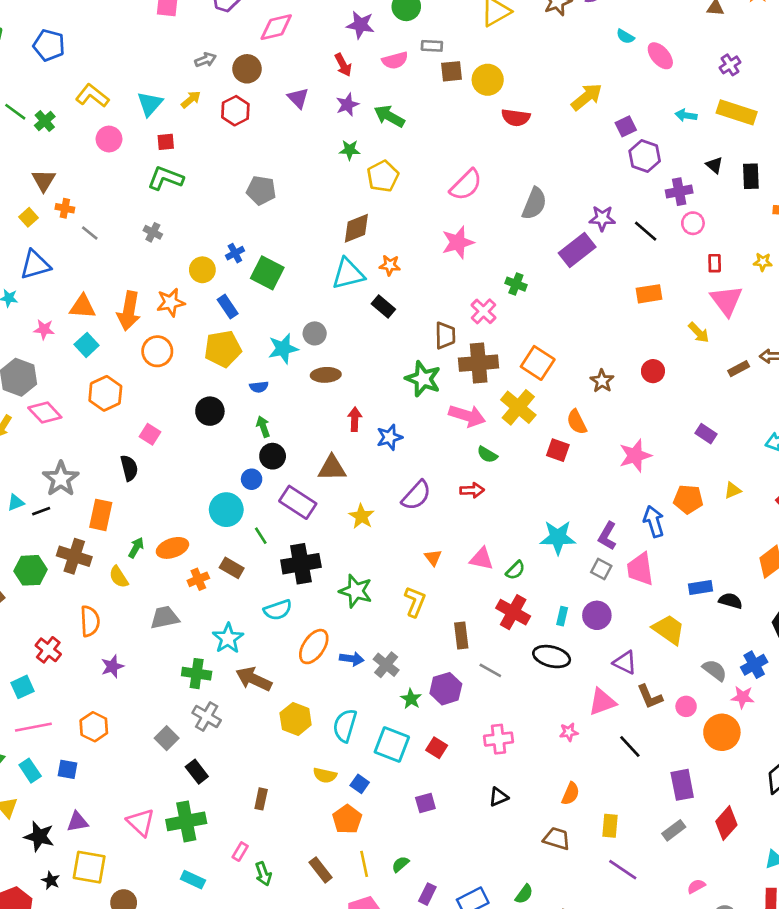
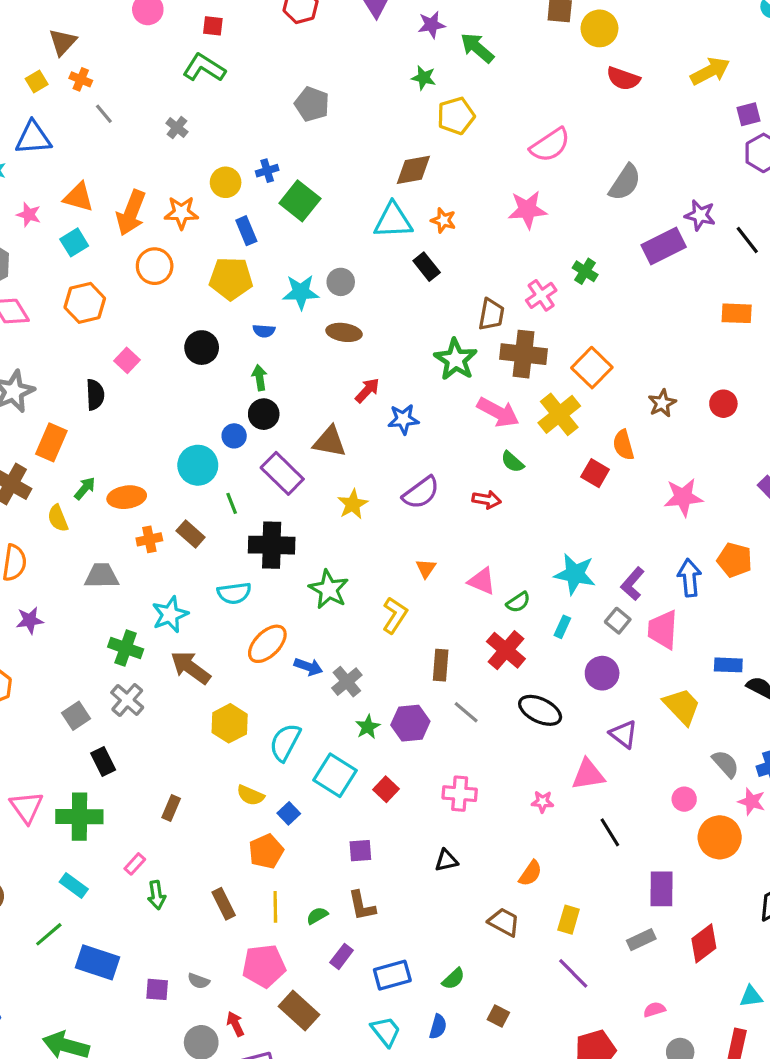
red arrow: (355, 419) -> (367, 390), turned 30
cyan rectangle: (562, 616) -> (562, 627), moved
brown L-shape: (650, 697) -> (362, 906), moved

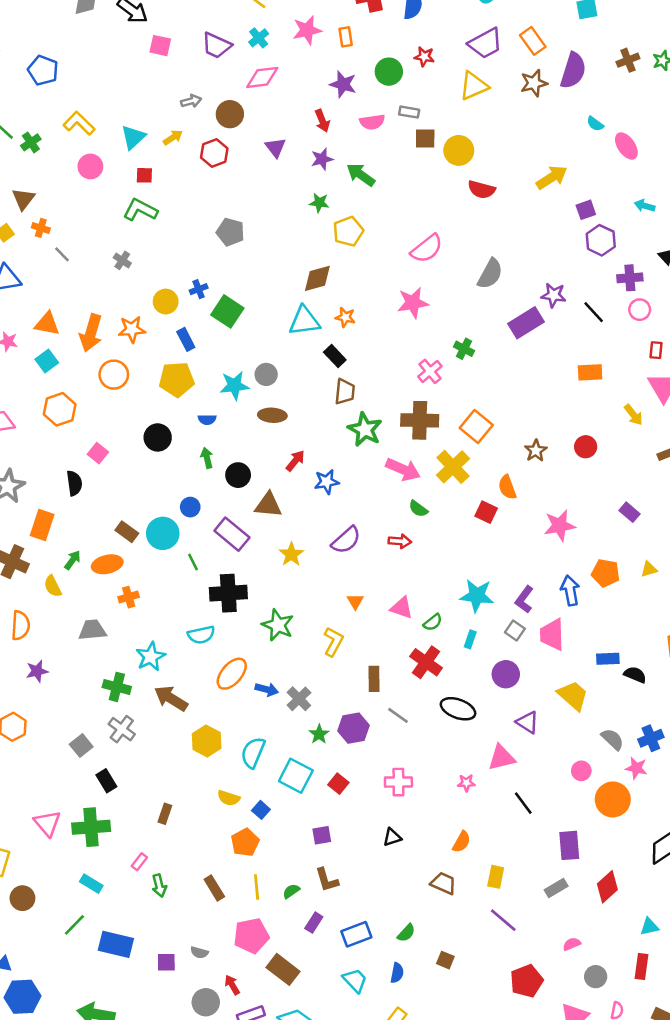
brown trapezoid: (491, 314) -> (345, 392), moved
black circle: (264, 414) -> (238, 475), moved
brown rectangle: (191, 534) -> (127, 532), moved

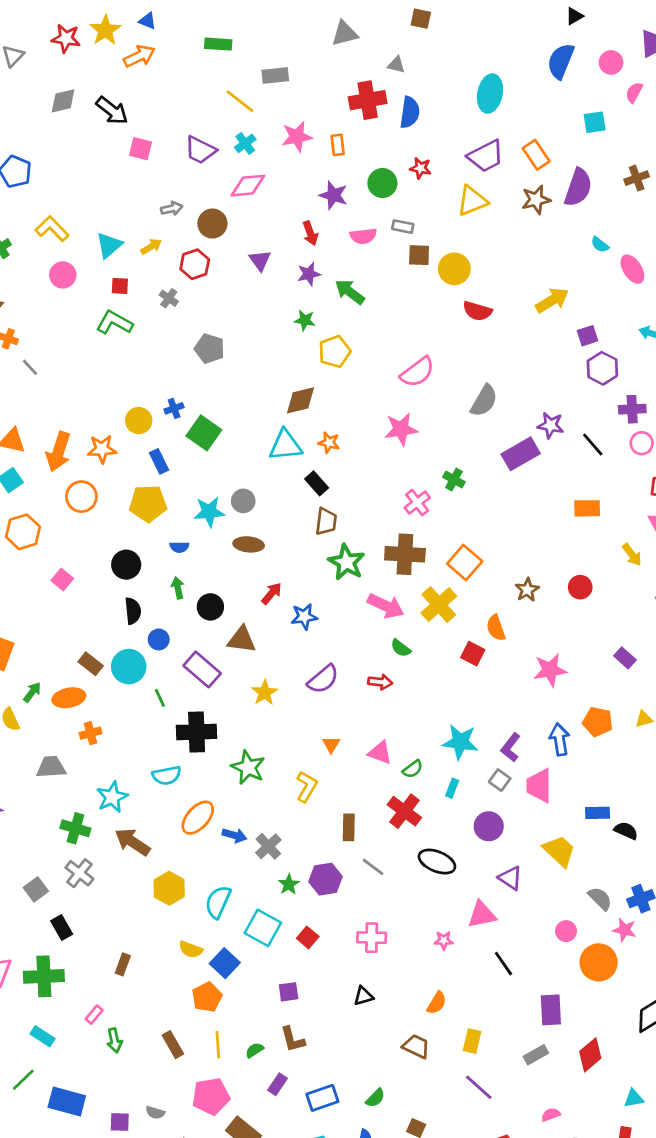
gray cross: (122, 260) -> (169, 298), moved
black semicircle: (74, 483) -> (133, 611), moved
blue square: (261, 810) -> (225, 963), size x1.5

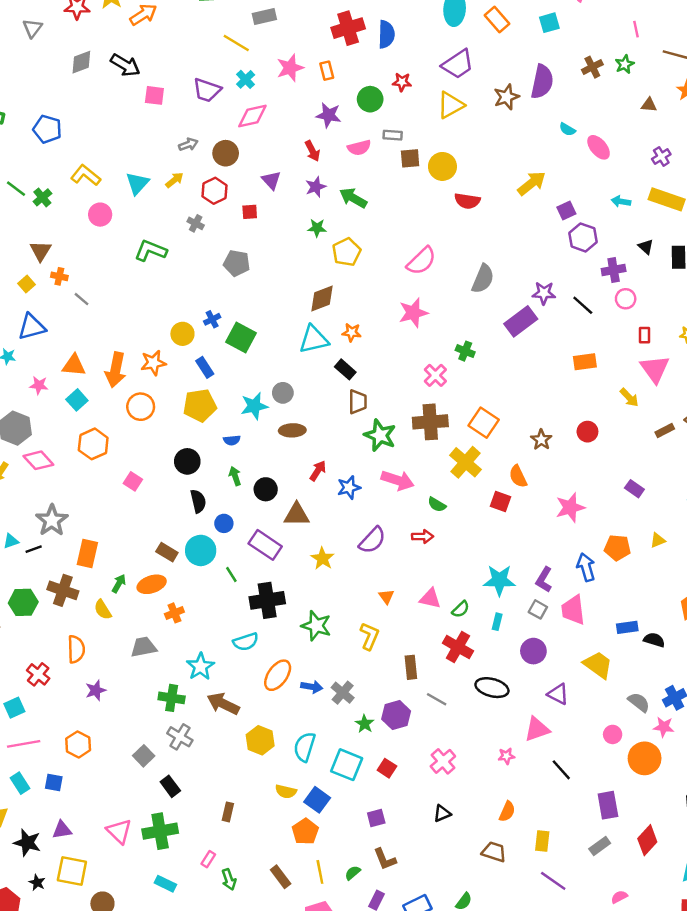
orange rectangle: (536, 155) -> (497, 20), moved
red square: (120, 286) -> (250, 212), moved
pink arrow: (386, 606) -> (398, 480), moved
pink cross: (372, 938) -> (443, 761), turned -35

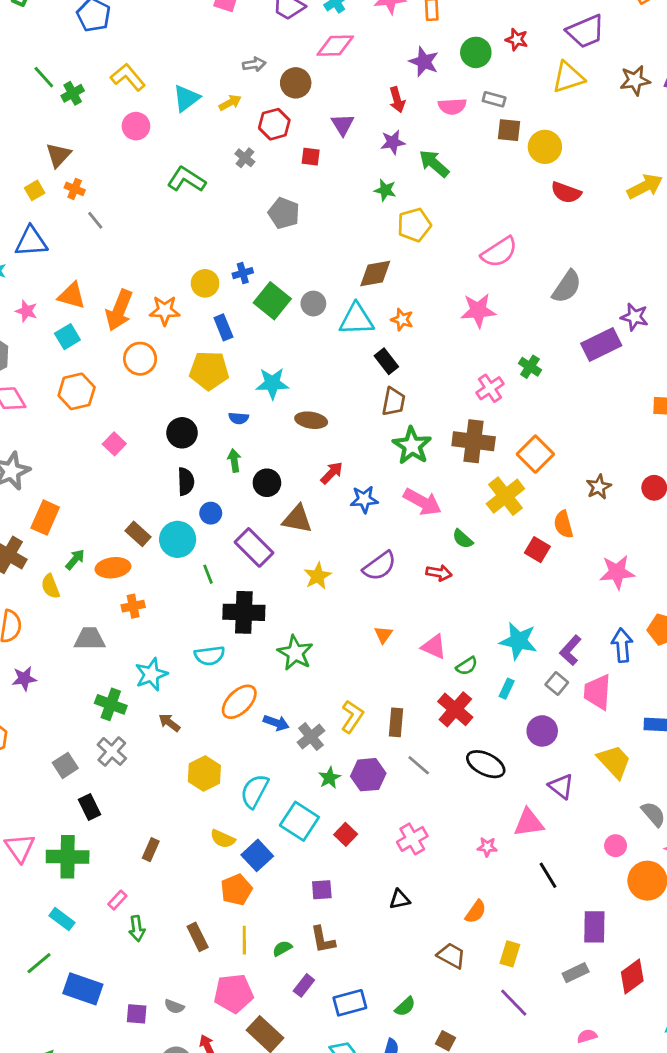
gray circle: (283, 393) -> (313, 304), moved
yellow L-shape: (370, 636) -> (352, 717), moved
brown arrow: (223, 704) -> (169, 723), size x0.6

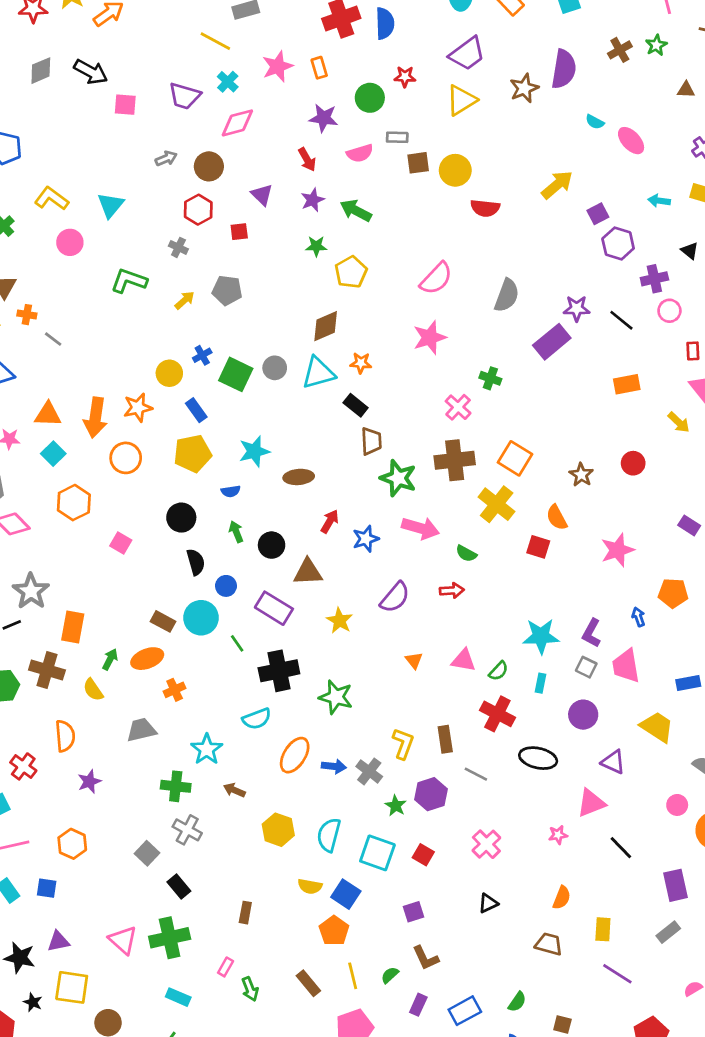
yellow arrow: (230, 103) -> (185, 300), moved
blue arrow: (622, 645) -> (638, 617), size x0.6

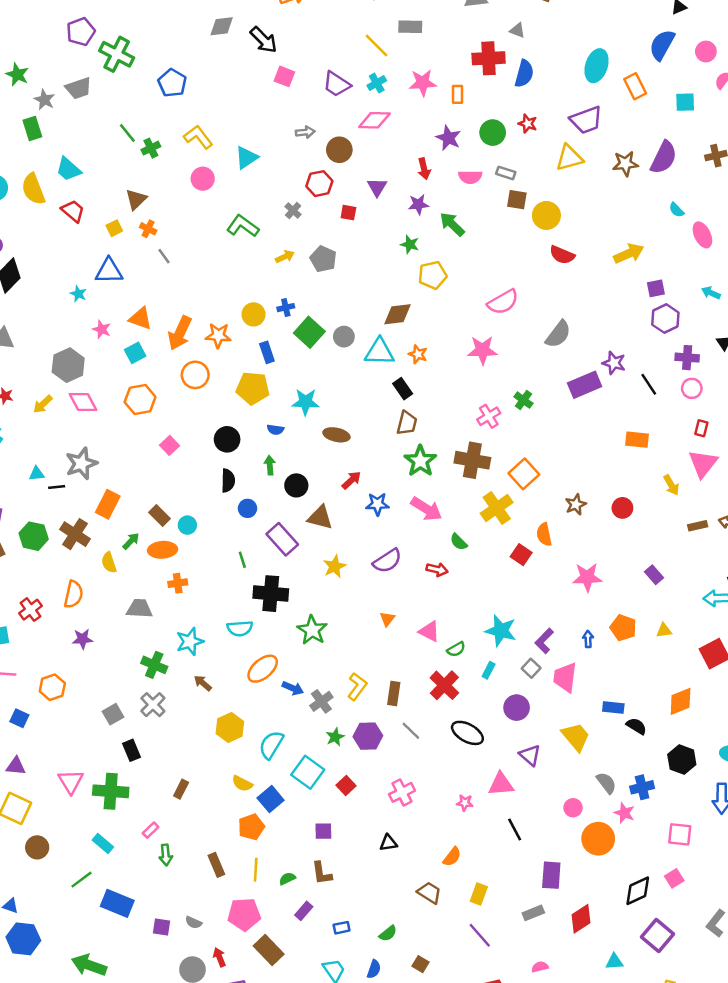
cyan circle: (201, 618) -> (187, 525), moved, size x0.6
brown rectangle: (163, 621) -> (160, 516), moved
blue rectangle: (465, 1011) -> (342, 928), size x0.6

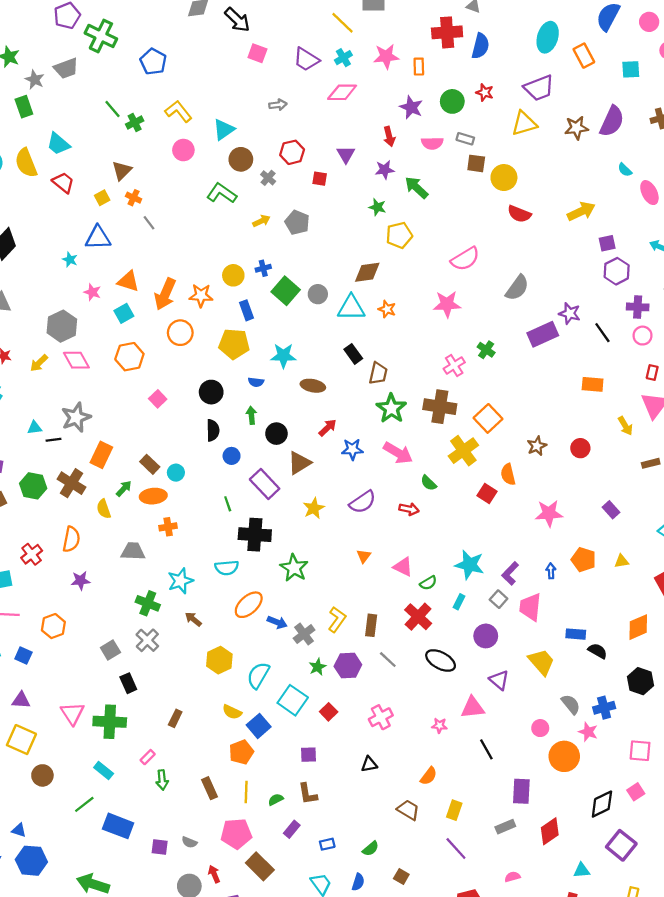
brown circle: (339, 150) -> (241, 159), moved
black rectangle: (403, 389) -> (353, 354), moved
brown triangle: (320, 517) -> (299, 463), turned -45

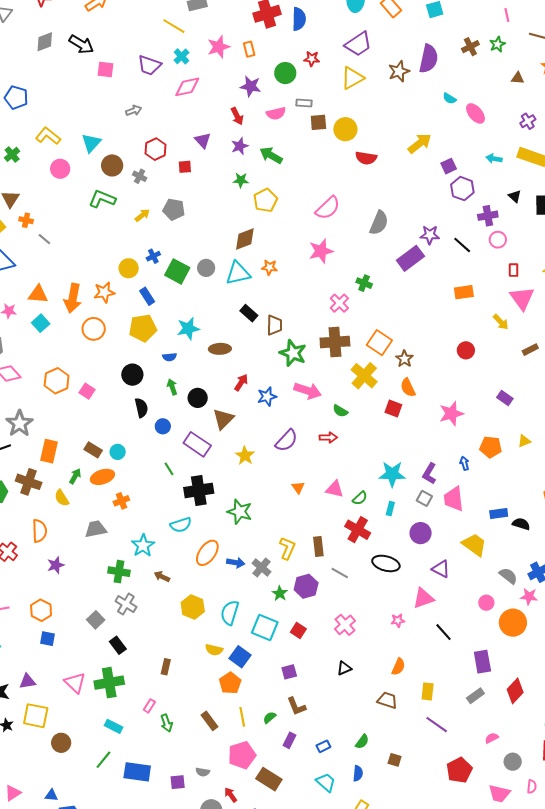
orange hexagon: (129, 357) -> (57, 381), moved
brown star: (537, 446) -> (404, 359), moved
blue square: (23, 656) -> (47, 639), moved

